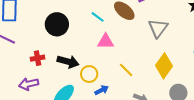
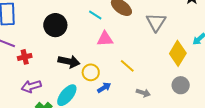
red cross: (38, 58) -> (25, 57), moved
yellow diamond: (164, 66) -> (178, 53), moved

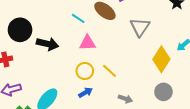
black circle: (55, 25) -> (20, 30), moved
black arrow: (69, 61) -> (47, 44), moved
yellow circle: (91, 72) -> (85, 71), moved

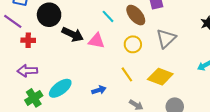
pink triangle: (87, 43) -> (97, 41), moved
yellow diamond: (161, 59) -> (160, 77), moved, turned 65
yellow circle: (85, 71) -> (133, 44), moved

